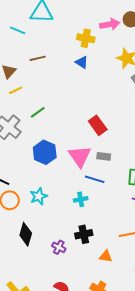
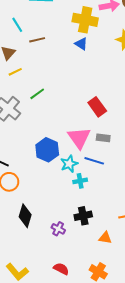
cyan line: (18, 30) -> (17, 25), moved, turned 35
yellow cross: (86, 38) -> (85, 20), size x1.4
blue hexagon: (45, 152) -> (47, 150), moved
cyan star: (39, 196) -> (69, 164), moved

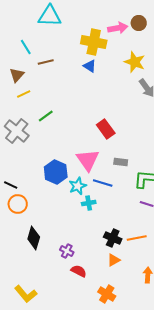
gray rectangle: (103, 138) -> (121, 162), moved
black cross: (83, 216) -> (113, 238), moved, turned 36
orange triangle: (105, 238) -> (114, 260), turned -40
red semicircle: (61, 269) -> (79, 271), moved

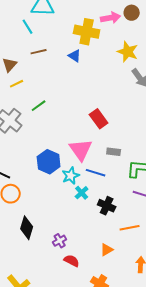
cyan line: (26, 47) -> (28, 27), moved
blue triangle: (90, 66) -> (75, 56), moved
cyan cross: (89, 203) -> (82, 193), turned -32
black cross: (113, 238) -> (107, 206), moved
purple cross: (67, 251) -> (60, 241), turned 32

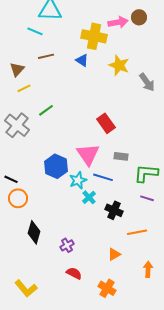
cyan line: (28, 27) -> (35, 31), turned -35
yellow star: (128, 52) -> (119, 65), moved
red semicircle: (72, 261) -> (74, 273), moved

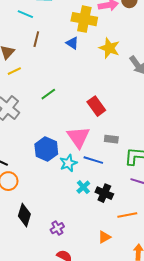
brown line: (46, 56) -> (36, 39), turned -63
green line: (46, 110) -> (48, 94), moved
cyan cross: (89, 197) -> (83, 187), moved

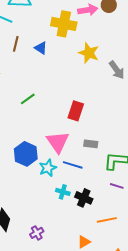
blue triangle: (72, 43) -> (41, 48), moved
red rectangle: (96, 106) -> (76, 111), turned 54
cyan cross: (83, 187) -> (63, 192), turned -32

